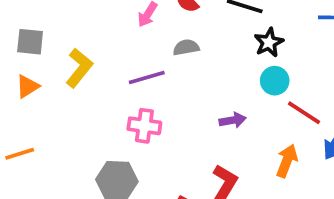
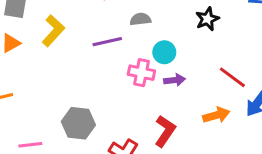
cyan circle: (275, 81) -> (164, 52), moved
pink cross: (144, 126) -> (141, 73), moved
orange arrow: (287, 161) -> (216, 115), turned 50

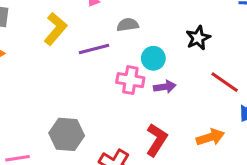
black star: (207, 19) -> (198, 38), moved
yellow L-shape: (53, 31) -> (55, 29), moved
orange arrow: (216, 115) -> (210, 137), moved

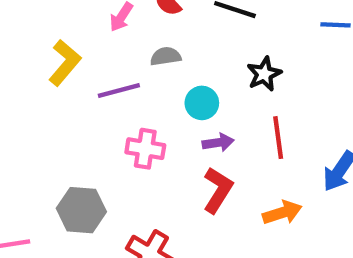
pink cross: (130, 80) -> (145, 149), moved
red line: (225, 82) -> (278, 138), moved, turned 48
red L-shape: (157, 140) -> (218, 190), moved

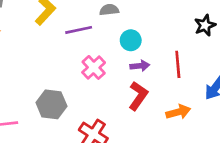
black star: (264, 74) -> (205, 25), moved
pink cross: (145, 149) -> (94, 67), turned 35

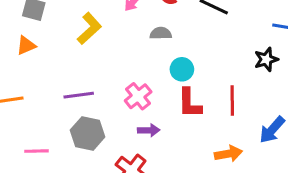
purple line: (79, 30) -> (79, 95), moved
purple arrow: (140, 66) -> (149, 130), moved
red L-shape: (138, 96) -> (190, 103), moved, turned 140

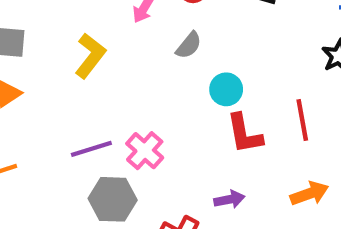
gray semicircle: (161, 33) -> (189, 45), turned 140
pink cross: (138, 96) -> (145, 151), moved
purple arrow: (149, 130) -> (229, 199), moved

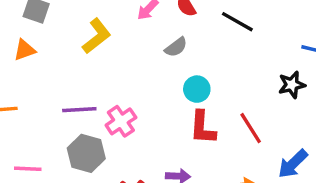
red line: (302, 120) -> (251, 128), turned -36

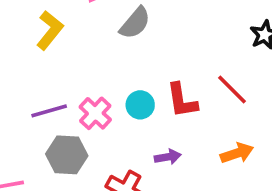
gray semicircle: (176, 47) -> (135, 23), size x1.4
cyan circle: (197, 89) -> (140, 105), moved

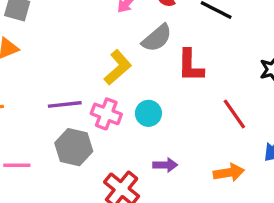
yellow L-shape: (50, 30) -> (118, 67), moved
red L-shape: (182, 100) -> (190, 66), moved
pink cross: (95, 113) -> (106, 114), turned -32

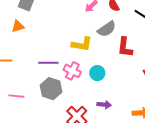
yellow L-shape: (118, 67) -> (82, 44), turned 45

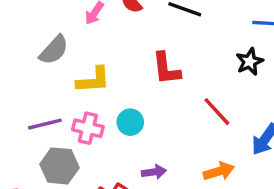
gray semicircle: (107, 29) -> (54, 50), moved

